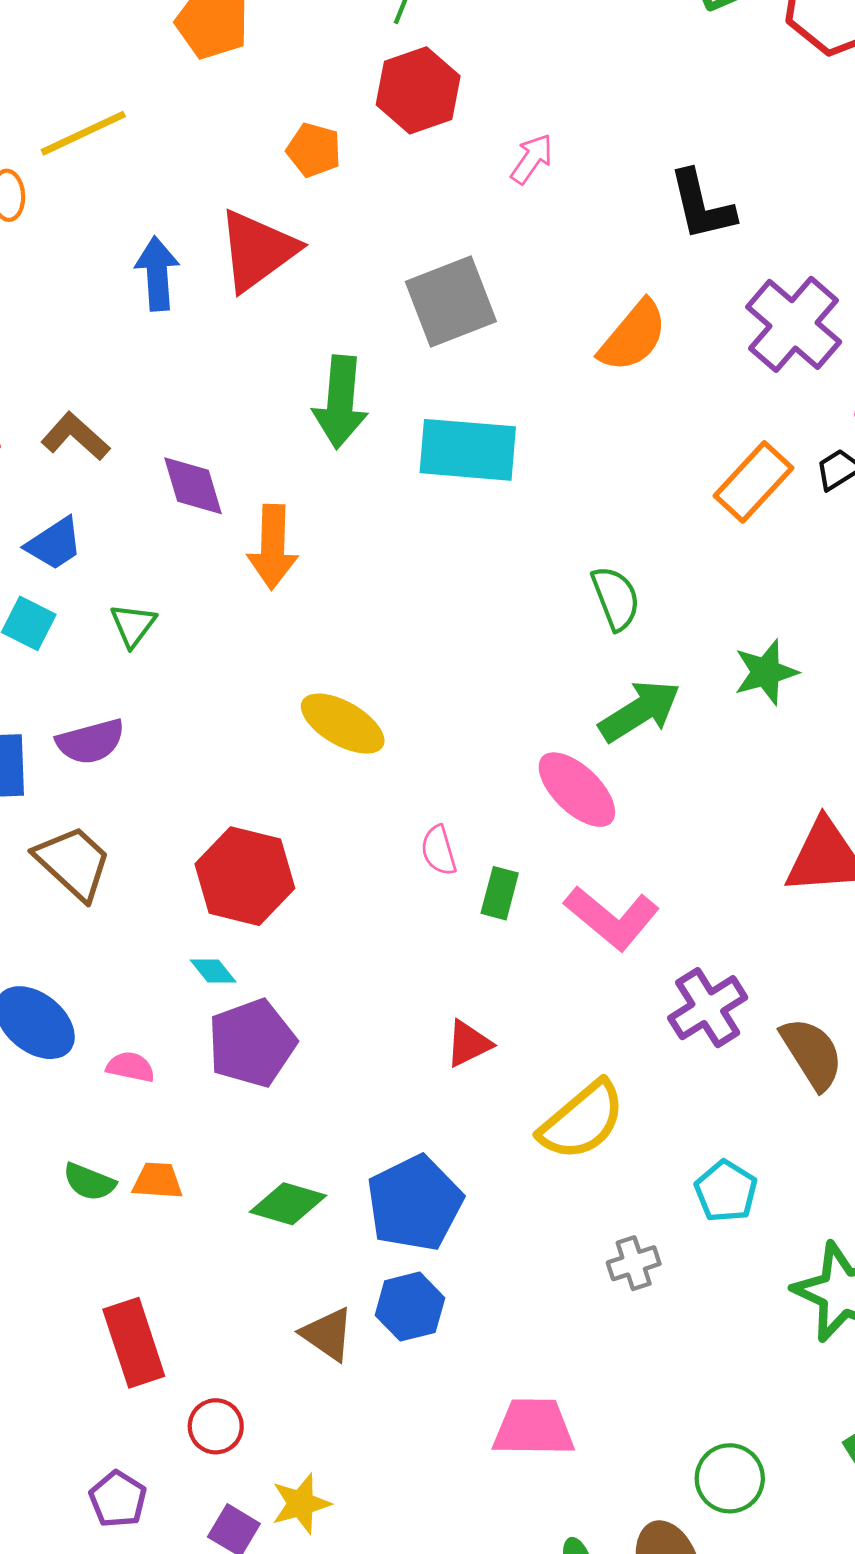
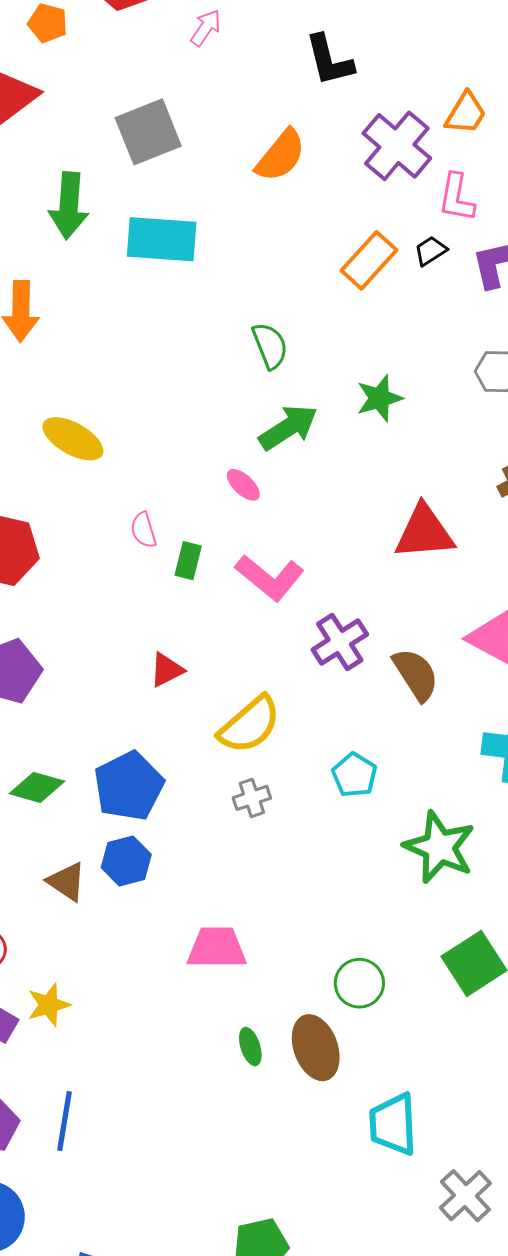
pink ellipse: (577, 790) -> (243, 485), size x0.6
gray cross: (634, 1263) -> (252, 798), moved

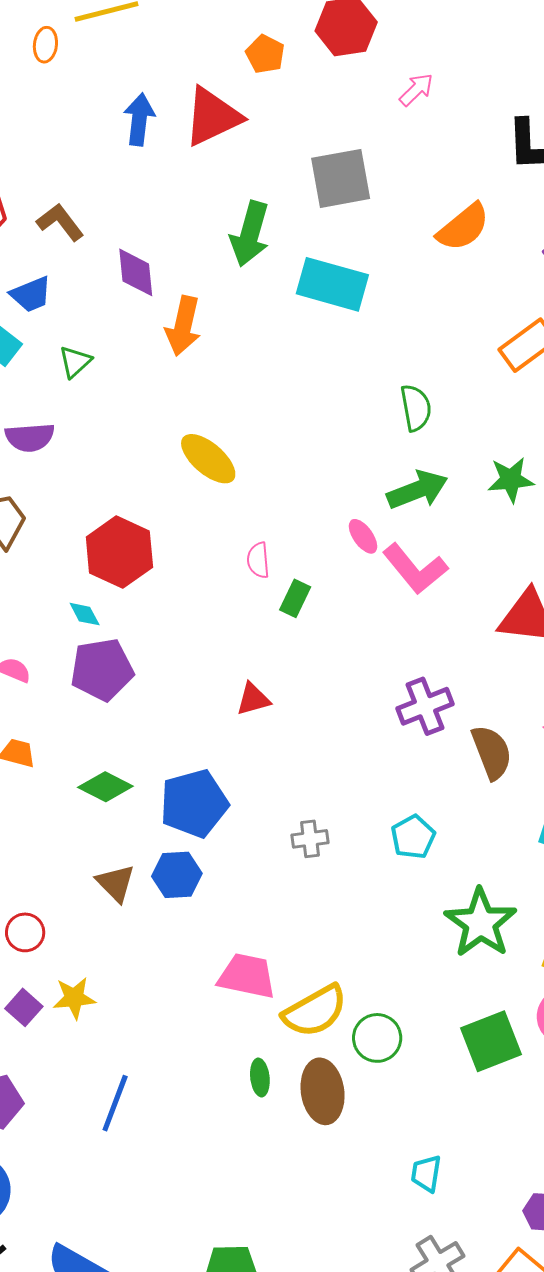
pink L-shape: (270, 578) -> (415, 569), moved
yellow semicircle: (250, 725) -> (315, 1011), moved
blue line: (65, 1121) -> (115, 1103), moved
cyan trapezoid: (393, 1124) -> (426, 1173), moved, size x0.6

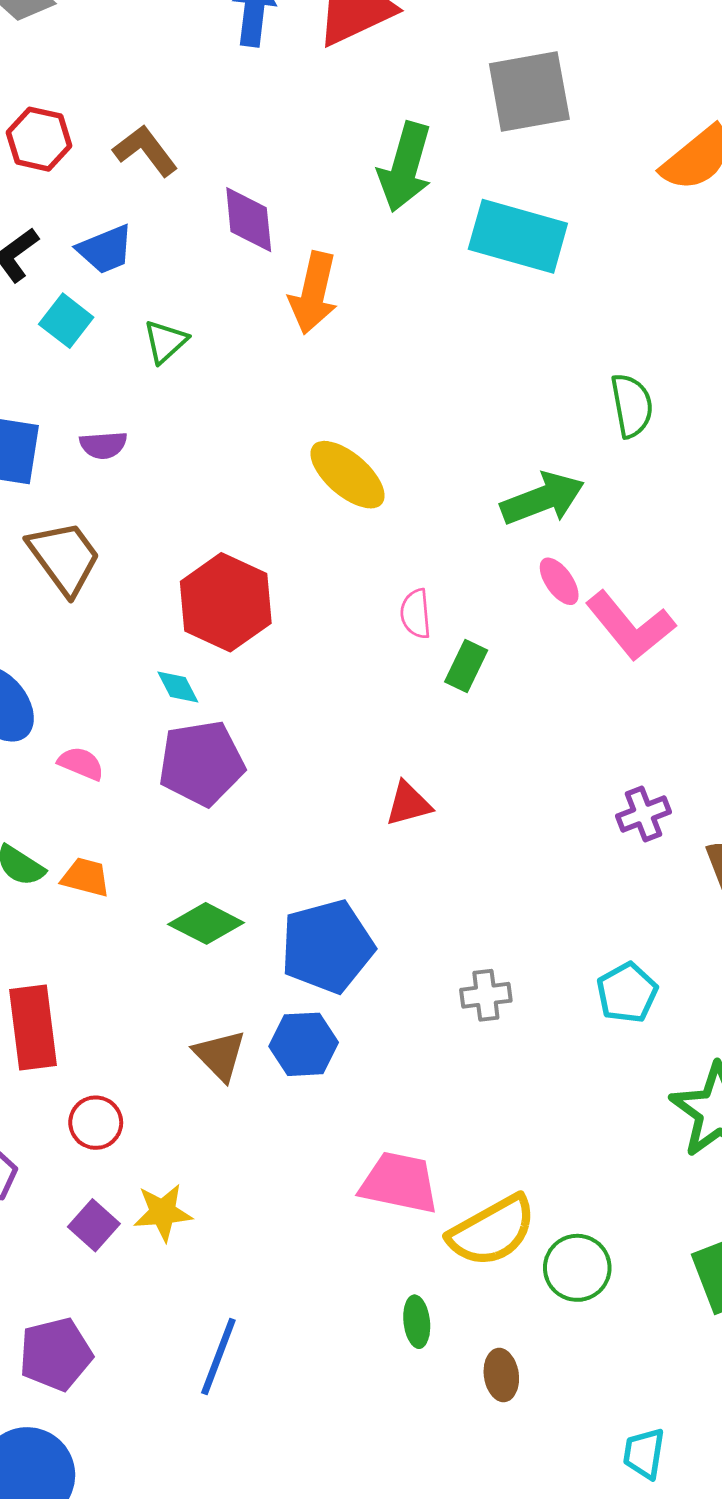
purple semicircle: (30, 437) -> (103, 445), size x0.7
green arrow: (417, 490) -> (543, 499), moved
purple cross: (425, 706) -> (644, 814), size x0.7
brown ellipse: (323, 1091) -> (501, 1375), moved, size x0.6

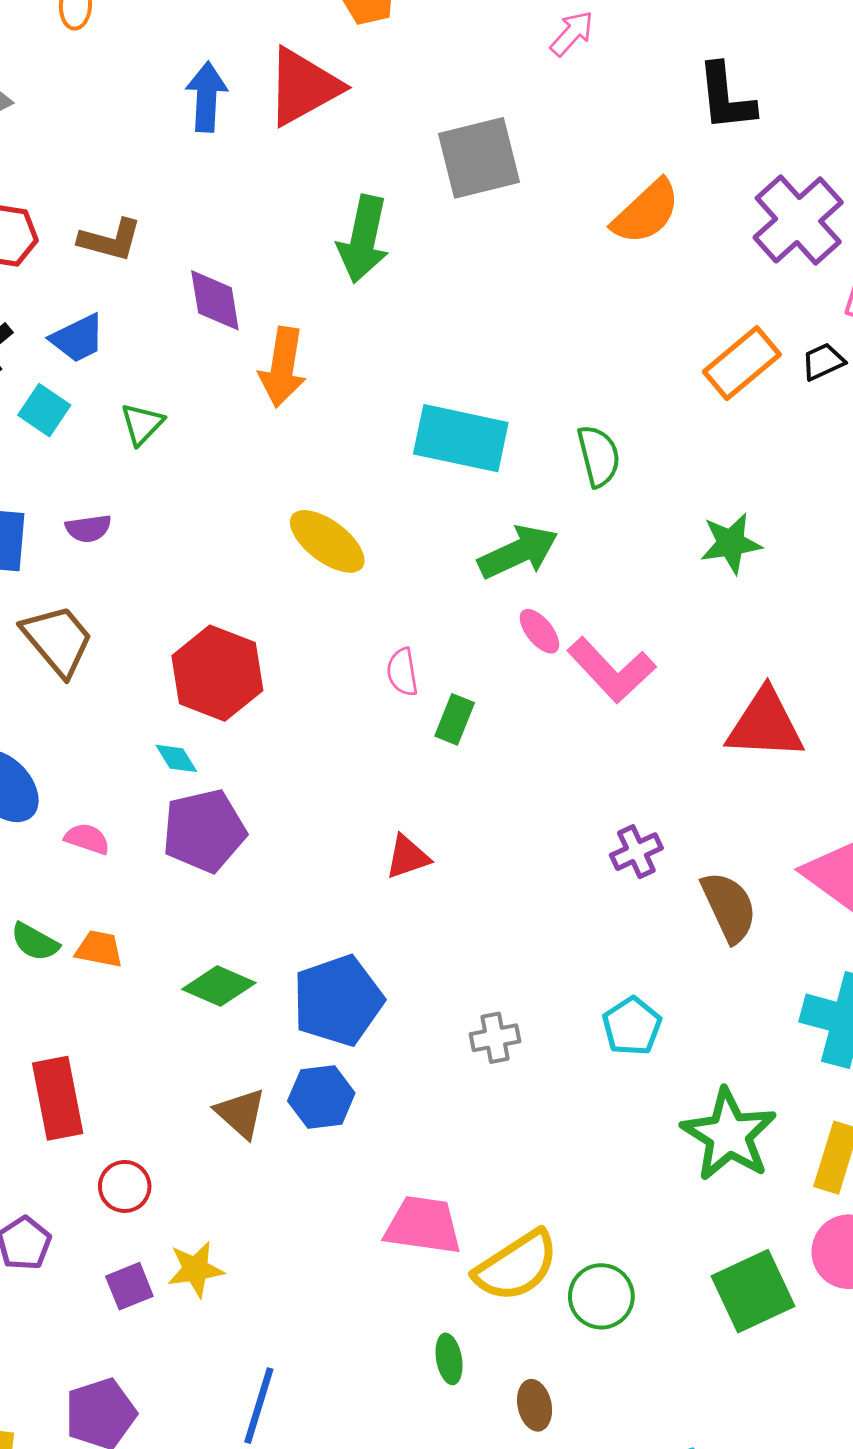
brown L-shape: (145, 151) -> (110, 240), turned 146
cyan rectangle: (518, 236) -> (461, 438), moved
purple square: (94, 1225) -> (129, 1286), turned 30

